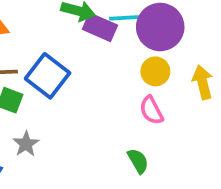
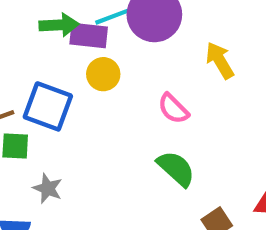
yellow circle: (155, 71) -> (103, 74), moved
green semicircle: (138, 161) -> (176, 169), size x1.4

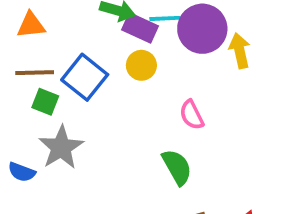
yellow arrow: (220, 60) -> (240, 51), moved
gray star: (48, 188) -> (61, 147), size x1.6

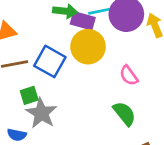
yellow circle: (141, 65) -> (88, 47), size x1.6
green square: (45, 102) -> (29, 95), moved, turned -30

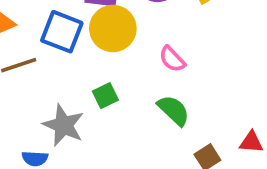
blue square: (50, 61) -> (62, 32), moved
green square: (29, 95) -> (105, 96), moved

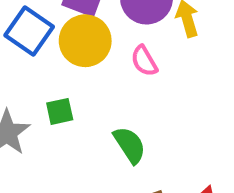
pink semicircle: (172, 59) -> (144, 61), moved

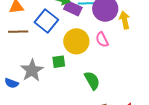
yellow circle: (85, 41) -> (76, 41), moved

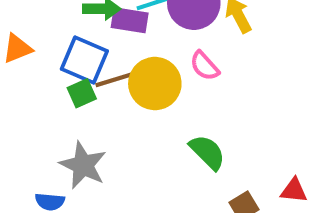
brown line: (18, 32) -> (115, 79), moved
green square: (59, 62) -> (82, 93), moved

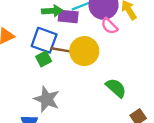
pink semicircle: (205, 66) -> (109, 26), moved
brown line: (115, 79) -> (62, 50), turned 30

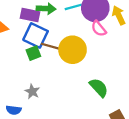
purple rectangle: (68, 16) -> (30, 15), moved
gray star: (47, 99) -> (32, 91), size x0.6

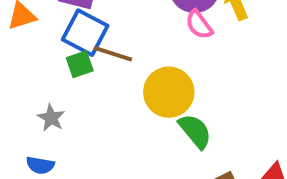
yellow circle: (73, 50) -> (169, 92), moved
gray star: (32, 91) -> (51, 118), moved

